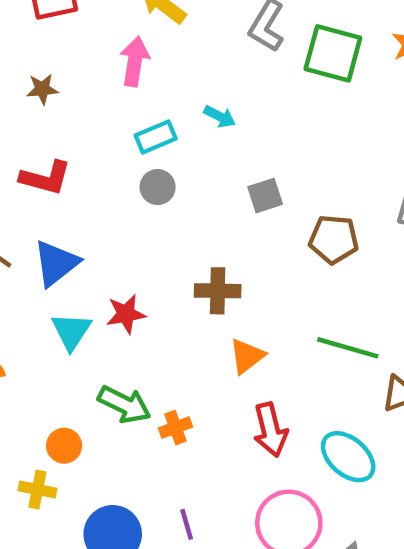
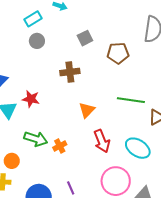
brown cross: (218, 291) -> (70, 72), moved
red star: (126, 314) -> (31, 99), turned 30

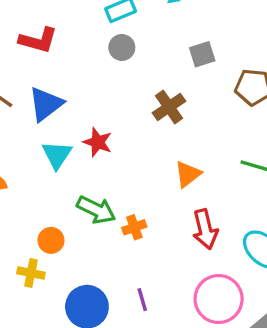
brown cross: (70, 72) -> (169, 107), turned -36

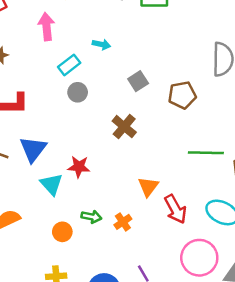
orange triangle: (188, 174) -> (148, 187), moved
green arrow: (96, 210) -> (91, 217), size x0.7
orange circle: (51, 240) -> (62, 232), moved

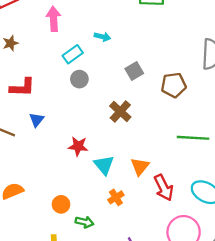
blue triangle: (33, 149) -> (37, 120), moved, size x0.6
cyan triangle: (51, 184) -> (104, 165), moved
green arrow: (91, 217) -> (84, 222), moved

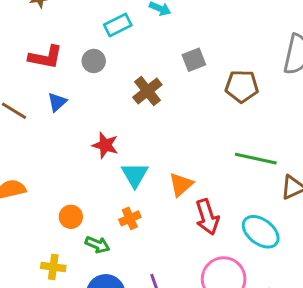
gray circle: (79, 79) -> (94, 61), moved
brown cross: (120, 111) -> (147, 91), moved
orange cross: (116, 197) -> (130, 218), moved

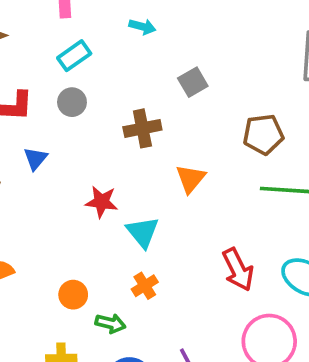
cyan rectangle: (118, 25) -> (74, 56), moved
brown pentagon: (242, 86) -> (263, 134), moved
brown cross: (147, 91) -> (142, 128), turned 36
orange triangle: (181, 185) -> (191, 179), moved

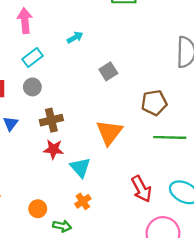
cyan arrow: (142, 27) -> (75, 37), turned -42
brown cross: (142, 128) -> (51, 120), moved
orange triangle: (191, 179) -> (109, 132), size x1.4

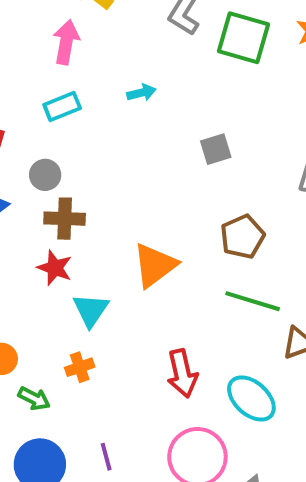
gray square: (108, 71) -> (216, 149), moved
gray circle: (32, 87) -> (45, 175), moved
brown pentagon: (154, 103) -> (243, 237), turned -30

